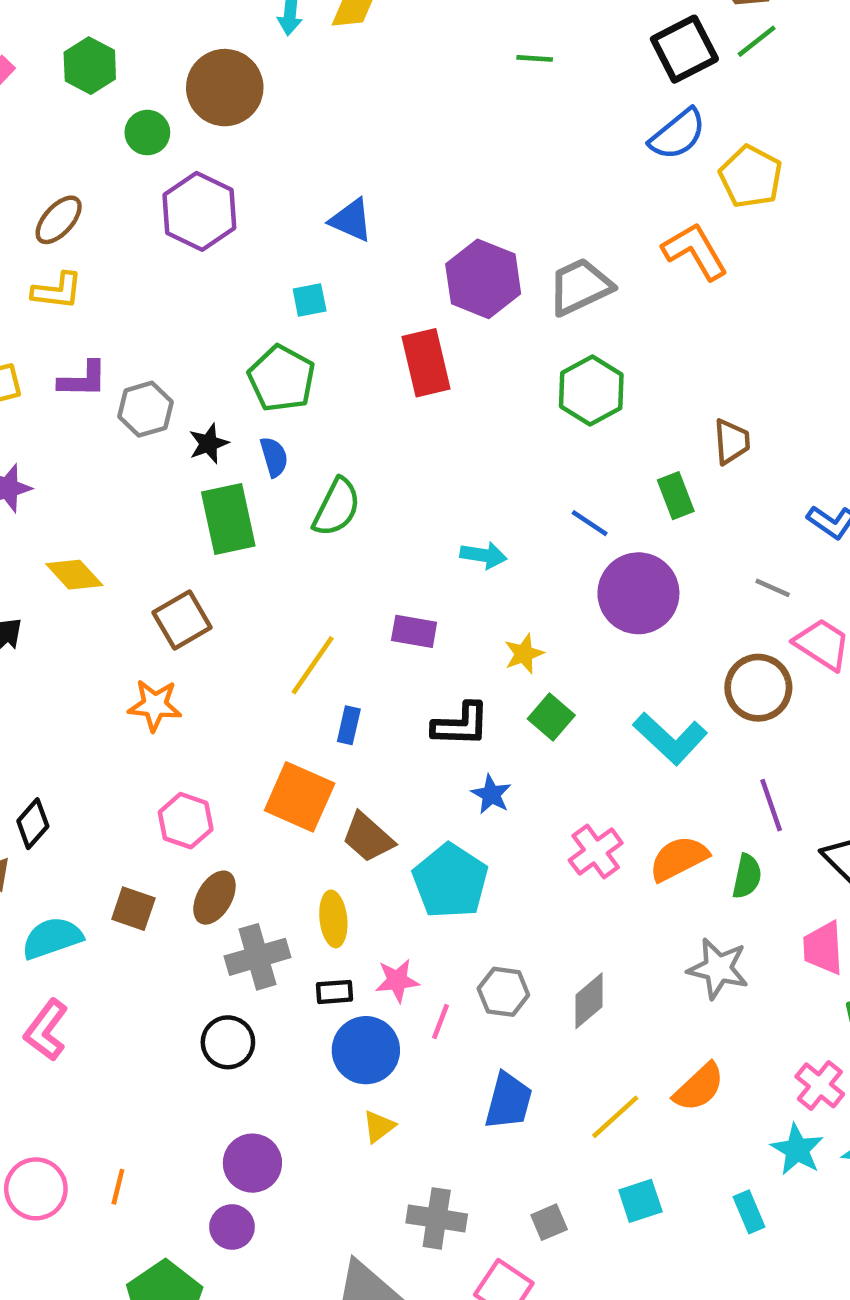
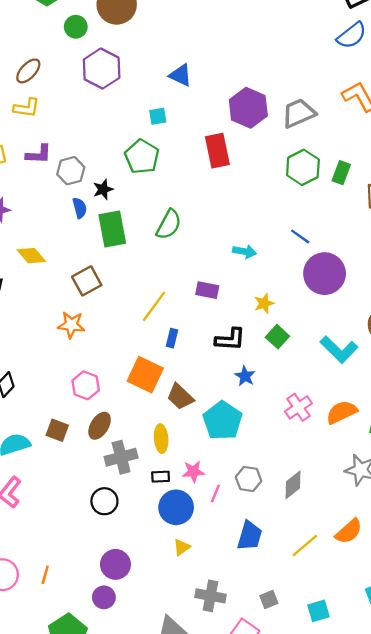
blue semicircle: (274, 457) -> (80, 208), moved
green rectangle: (676, 496) -> (341, 173), moved, turned 40
cyan square: (640, 1201) -> (318, 611), moved

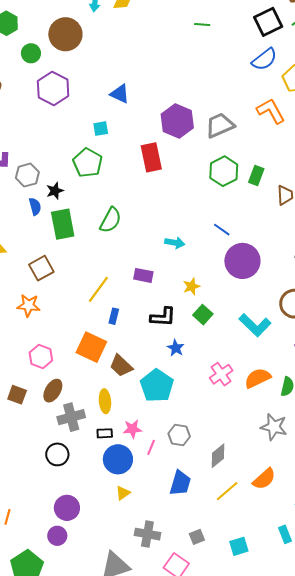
gray diamond: (293, 485) -> (218, 456), moved

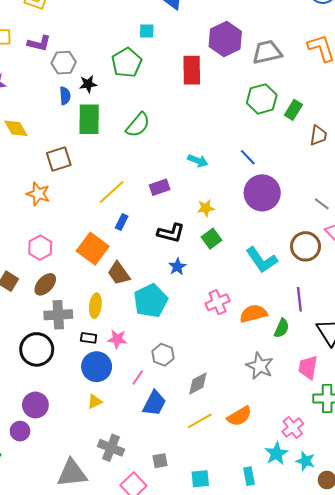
purple rectangle: (143, 275) -> (160, 187), turned -42
pink line: (151, 447) -> (138, 378), moved
black circle: (57, 454) -> (37, 349), size x1.4

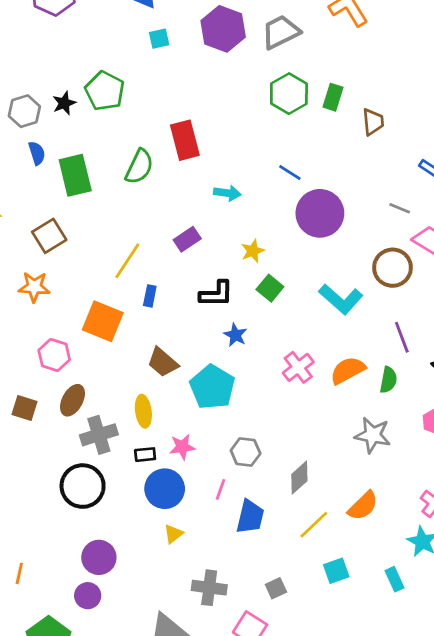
cyan square: (147, 31) -> (159, 39), moved
red rectangle: (192, 70) -> (185, 140), moved
black star: (88, 84) -> (64, 103), moved
orange square: (93, 249) -> (103, 321), moved
cyan square: (200, 479) -> (336, 571), moved

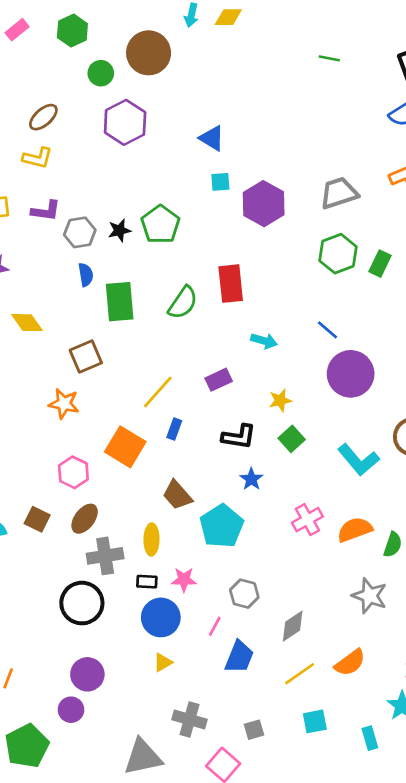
purple hexagon: (223, 29) -> (264, 204), moved

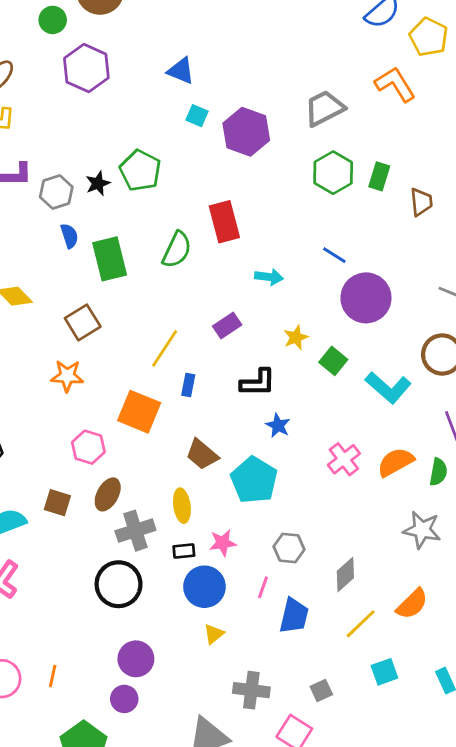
cyan square: (220, 182) -> (197, 116), turned 36
green square: (292, 439) -> (333, 361), moved

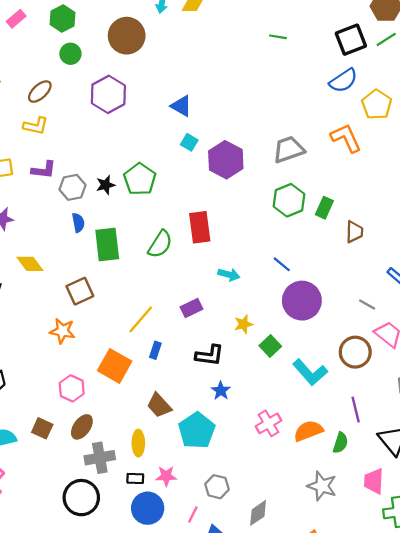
green circle: (53, 20) -> (70, 54), moved

